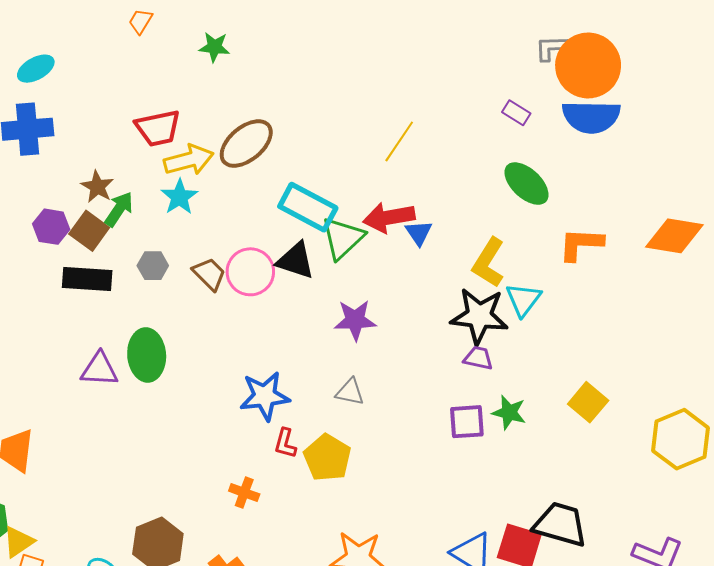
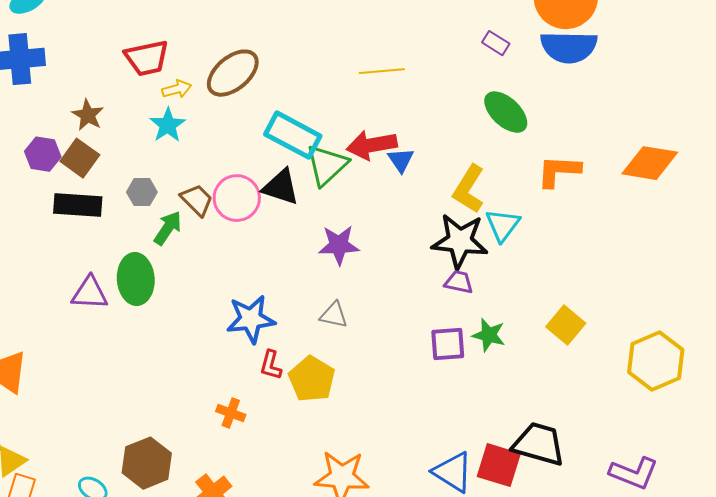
yellow line: (399, 141) -> (382, 71), turned 51
yellow arrow: (189, 160) -> (177, 89), size x0.6
green arrow: (119, 209) -> (168, 228), moved

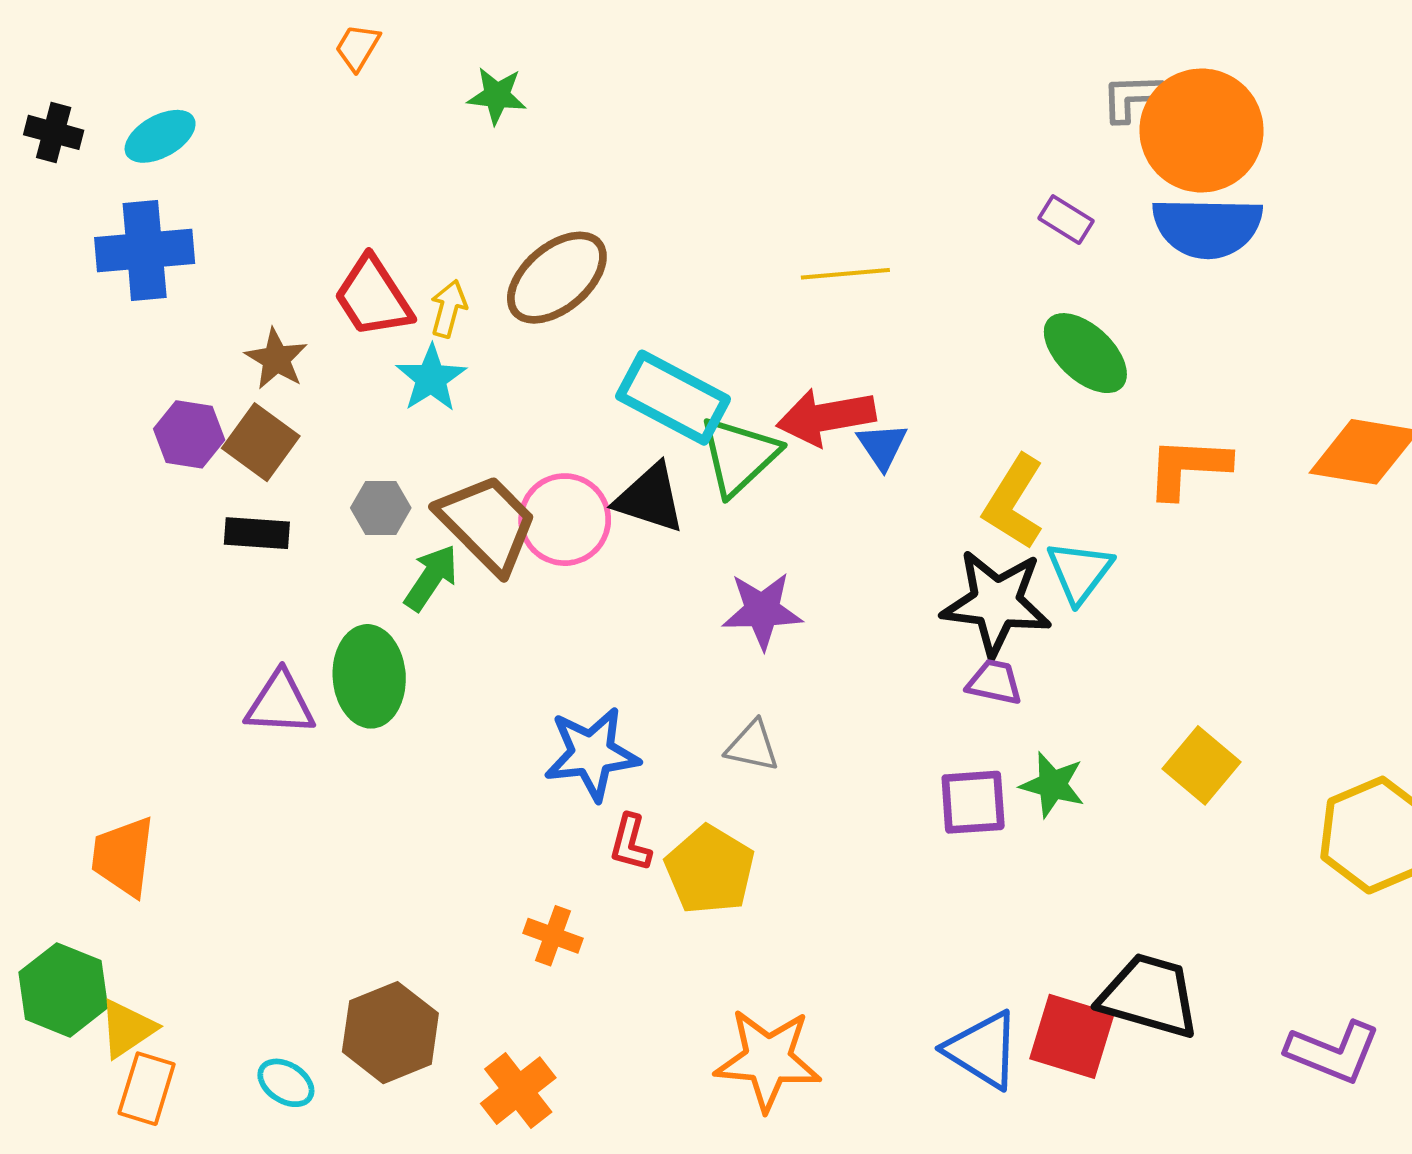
red trapezoid: (147, 58) -> (373, 297), moved, turned 69
yellow arrow: (177, 89) -> (449, 309), turned -60
brown trapezoid: (197, 200) -> (487, 523), size x1.6
black rectangle: (78, 205) -> (257, 533), size x0.7

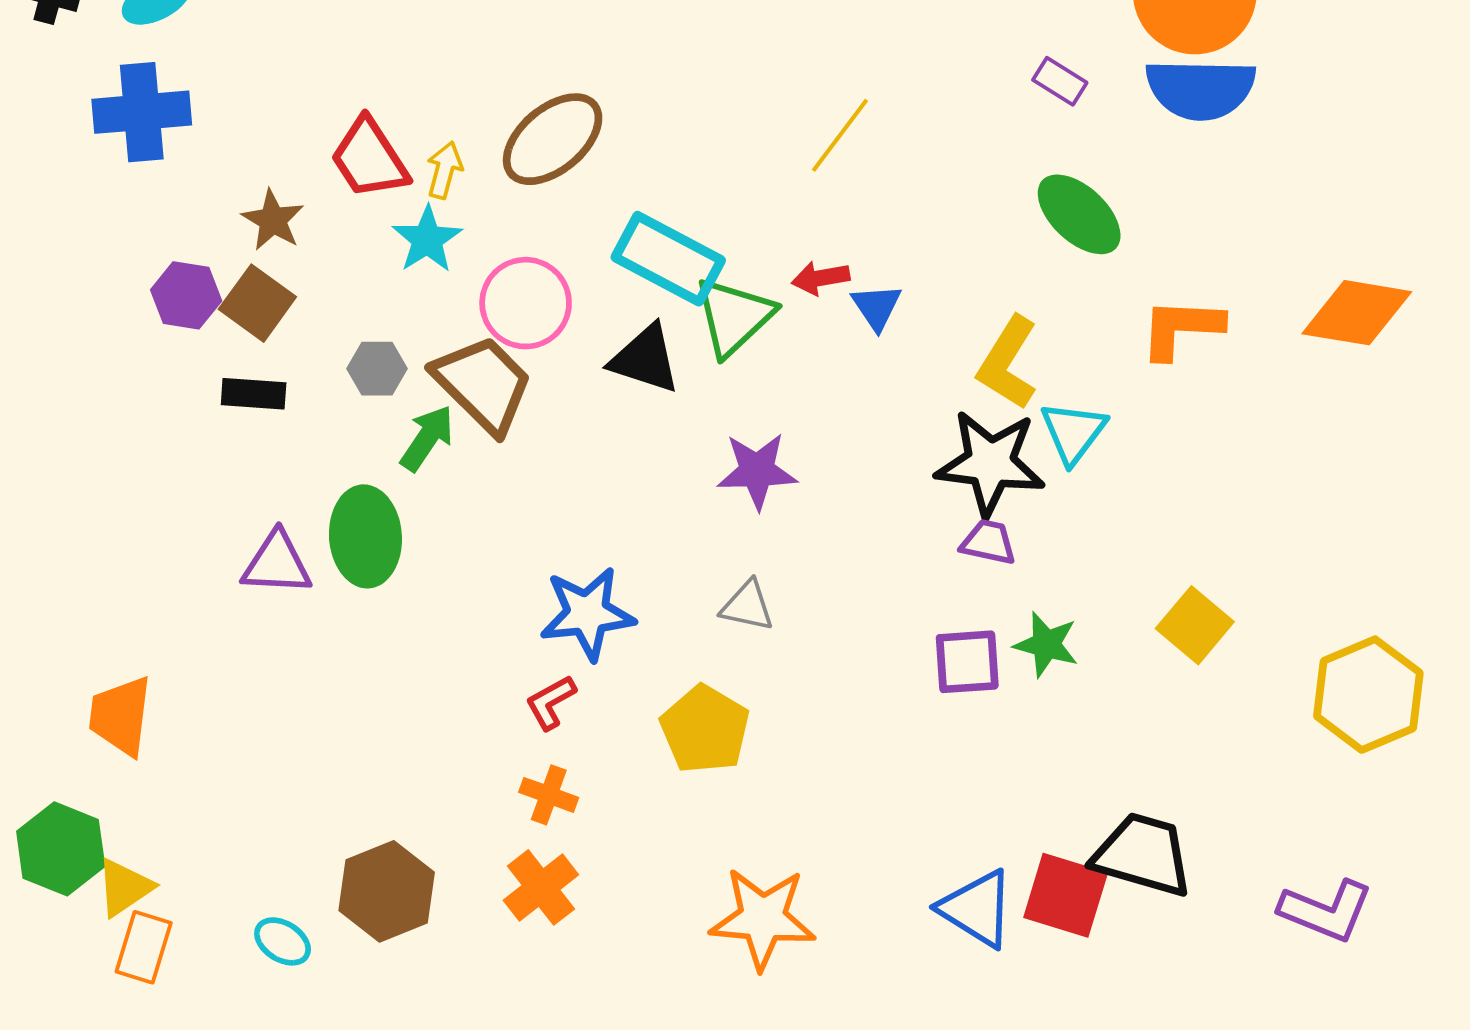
yellow line: (845, 274) -> (840, 135), turned -48
red arrow: (826, 417) -> (821, 278), size x0.6
pink circle: (565, 520) -> (526, 303), moved
red L-shape: (630, 843) -> (551, 702), moved, turned 46
orange cross: (518, 1091) -> (541, 887), moved

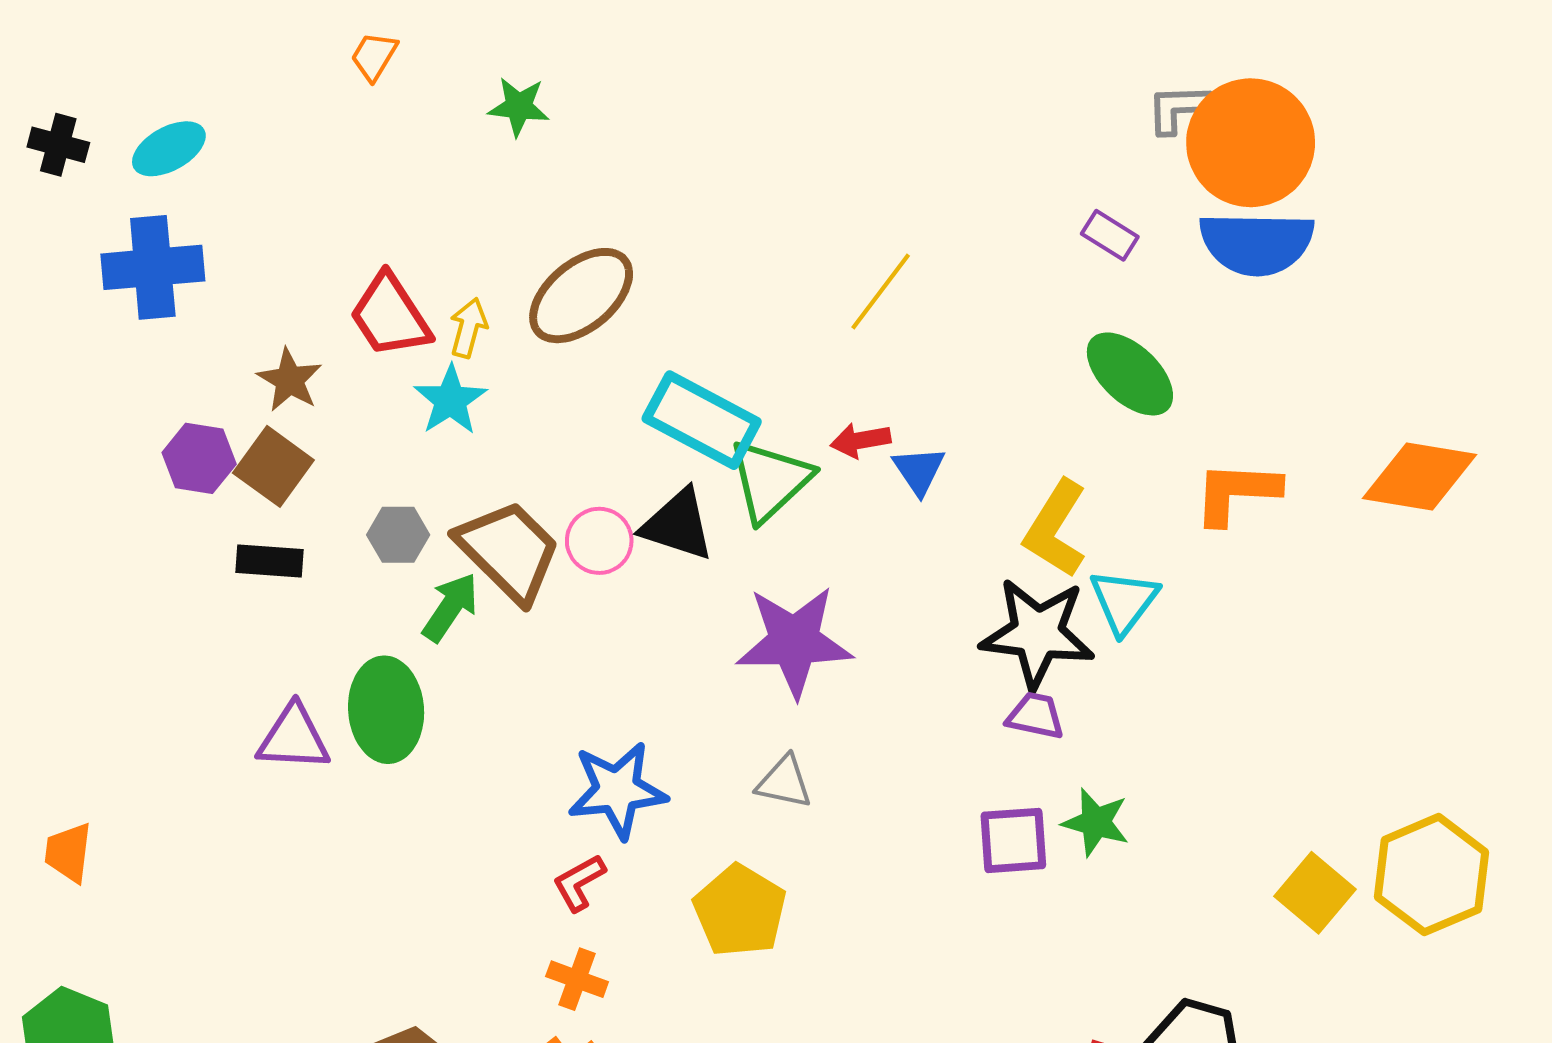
pink circle: (526, 303) -> (599, 541), moved, size x0.7
purple star: (757, 471) -> (794, 641), size x1.4
yellow square: (1195, 625) -> (1315, 893), moved
orange trapezoid: (121, 716) -> (68, 852), moved, size x0.7

